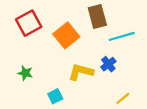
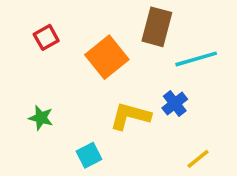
brown rectangle: (97, 16) -> (157, 27), turned 30
red square: (29, 23) -> (46, 37), size x0.6

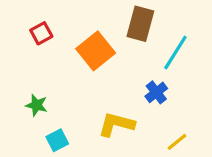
cyan line: (196, 59) -> (175, 52), turned -42
yellow L-shape: (130, 116) -> (116, 124), moved
cyan square: (89, 155) -> (57, 140), moved

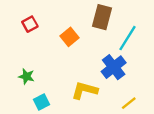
orange square: (96, 51) -> (69, 37), size x0.7
blue cross: (156, 92) -> (114, 67), size x1.5

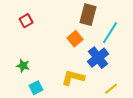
orange square: (69, 37) -> (75, 39), moved

